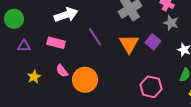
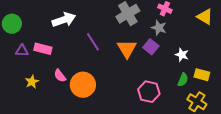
gray star: (171, 23) -> (159, 28), moved
pink rectangle: (56, 43) -> (43, 49), moved

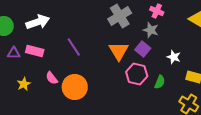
white arrow: (64, 20) -> (38, 22), moved
purple line: (93, 42) -> (74, 47), moved
green semicircle: (183, 80) -> (160, 82), moved
pink hexagon: (149, 92) -> (137, 74), moved

